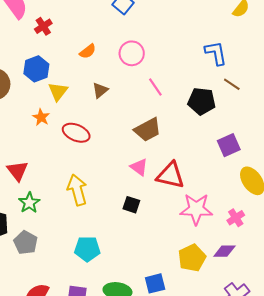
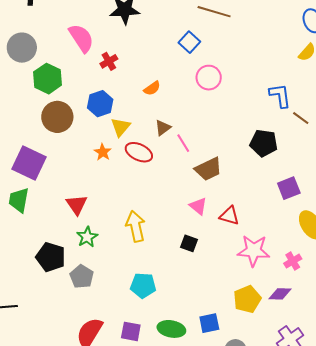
pink circle: (132, 53) -> (209, 78), moved
brown line: (232, 84) -> (301, 118), moved
pink line: (155, 87) -> (183, 143), moved
red ellipse: (76, 133) -> (139, 152), moved
red triangle: (170, 175) -> (229, 216), size x0.7

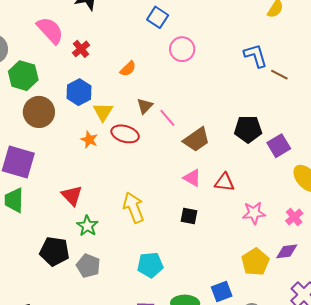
black pentagon: (264, 143) -> (248, 129), moved
pink star: (254, 251) -> (254, 213), size x0.7

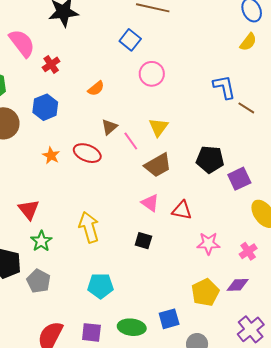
yellow triangle: (103, 112) -> (158, 127), moved

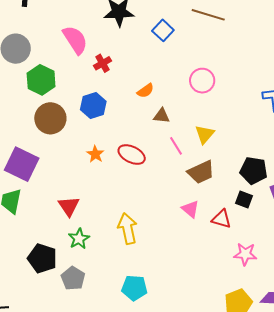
blue square: (130, 40) -> (163, 30), moved
brown triangle: (109, 127) -> (162, 116), moved, turned 42
black square: (143, 241) -> (244, 200), moved

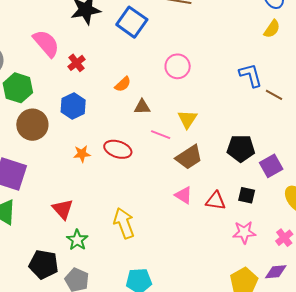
blue square: (163, 30) -> (132, 22), size x1.4
pink line: (176, 146) -> (161, 135), turned -30
orange star: (95, 154) -> (82, 154), turned -30
black square: (244, 200) -> (247, 195), moved

